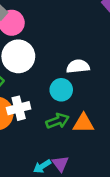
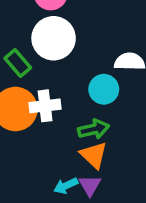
orange triangle: (83, 123) -> (94, 155), moved, turned 35

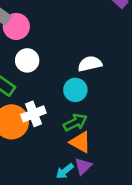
white circle: (54, 38) -> (27, 60), size x0.7
purple triangle: (90, 185) -> (83, 166), turned 30

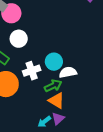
white semicircle: (90, 64) -> (68, 72), moved
white cross: (34, 114) -> (32, 71), moved

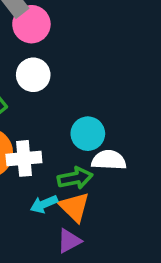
white cross: (32, 71) -> (24, 158), moved
cyan arrow: (44, 122) -> (44, 204), moved

